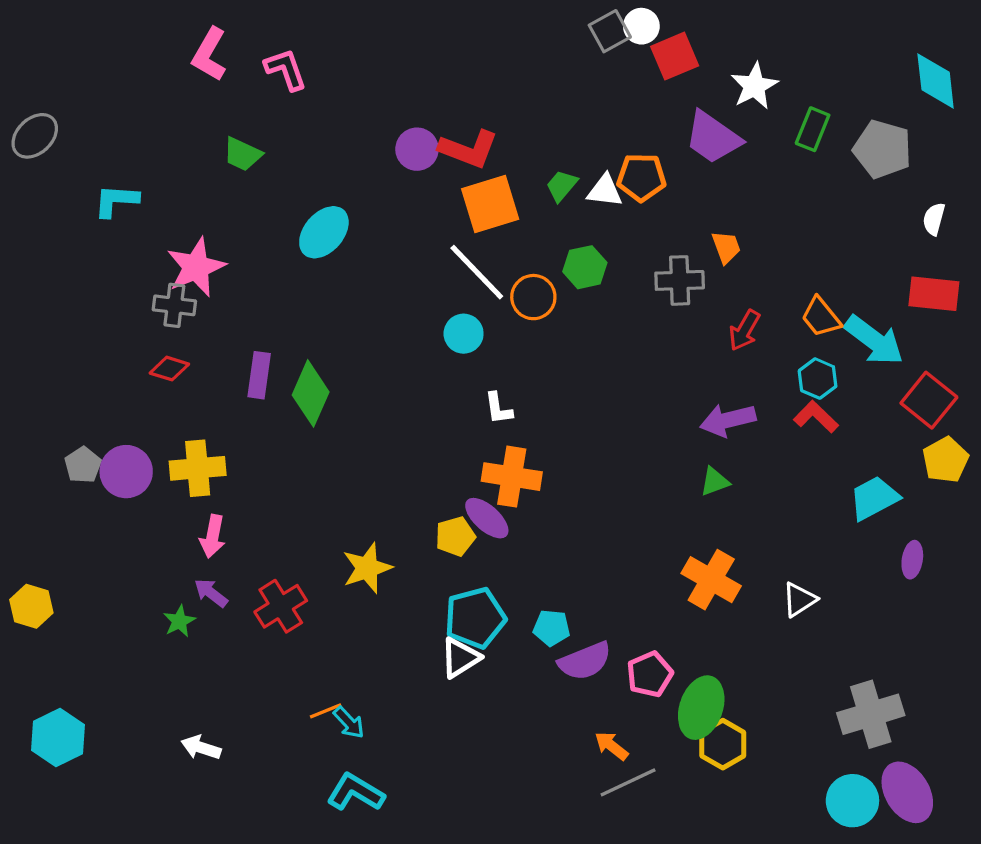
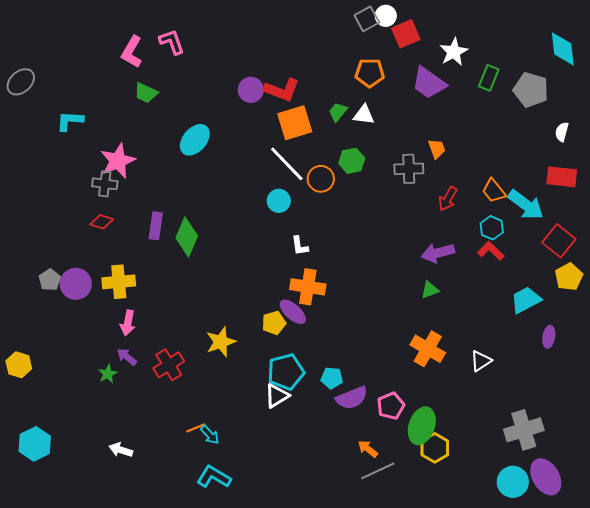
pink L-shape: (209, 54) -> (132, 52), moved
orange pentagon: (641, 177) -> (370, 73), moved

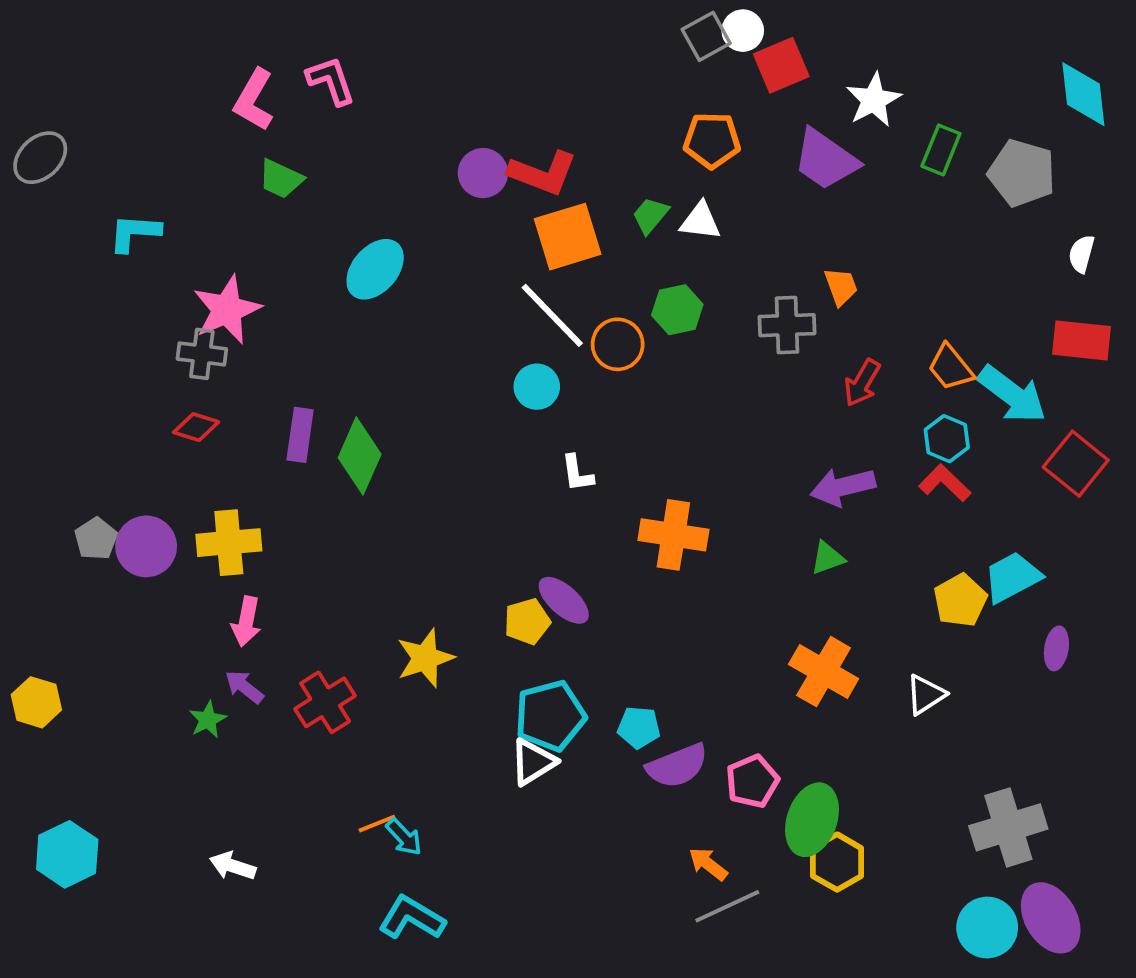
yellow pentagon: (569, 277) -> (960, 600), moved
orange cross: (308, 287) -> (673, 535), moved

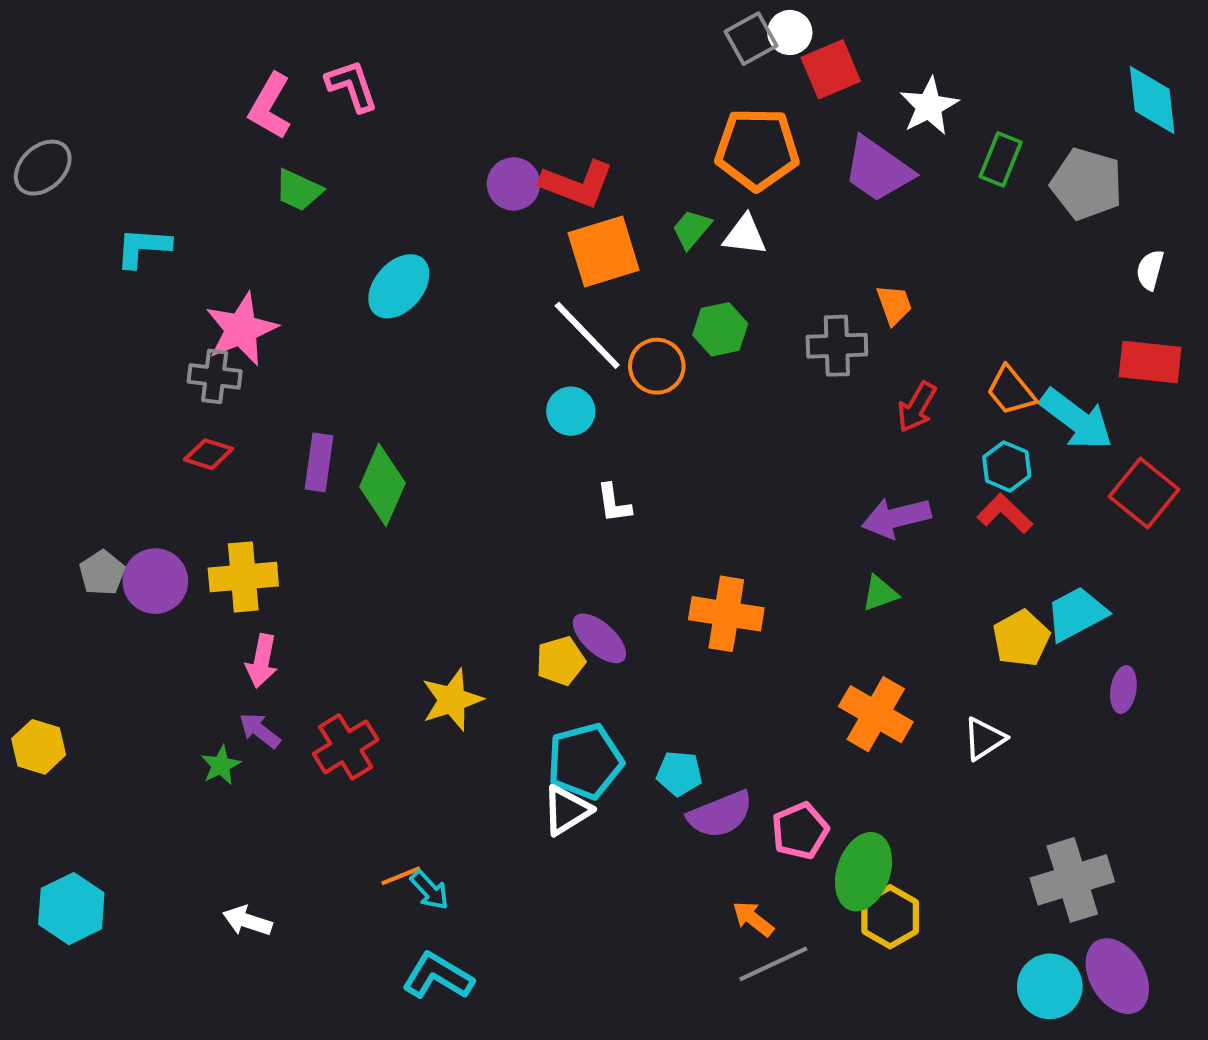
orange pentagon: (712, 140) -> (757, 149), size x1.4
orange cross: (673, 535) -> (726, 614), moved

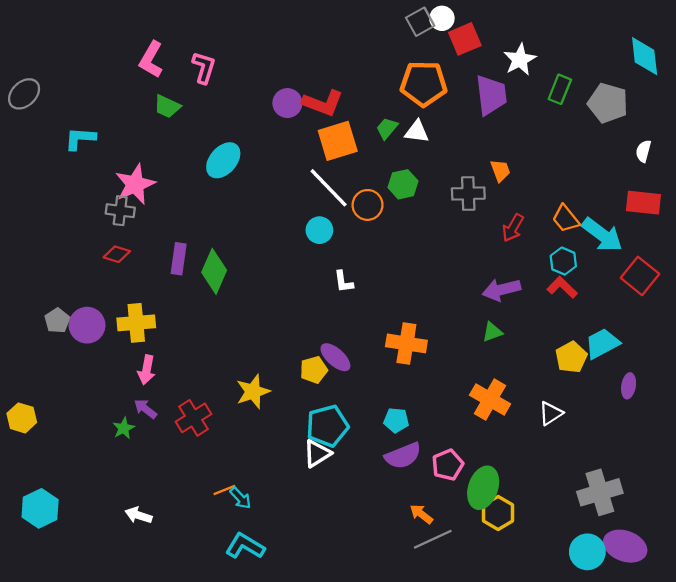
pink L-shape: (352, 86) -> (204, 68), moved, turned 36
purple trapezoid: (878, 170) -> (491, 95), turned -132
cyan pentagon: (679, 773) -> (396, 420), moved
purple ellipse: (1117, 976) -> (625, 546), turned -39

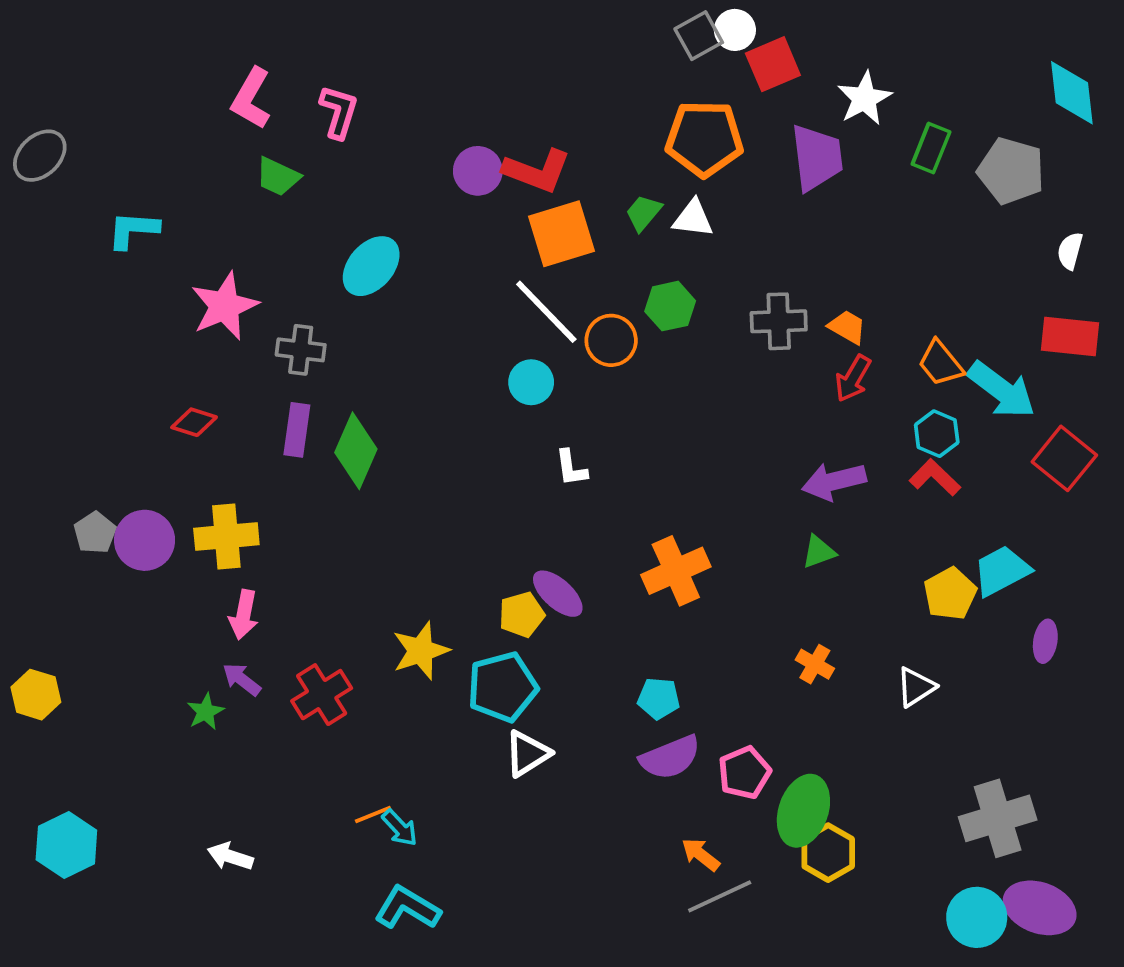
orange trapezoid: (500, 171) -> (847, 327), moved, turned -40
gray cross: (120, 211) -> (301, 350), moved
orange cross: (406, 343) -> (676, 571), turned -33
orange cross: (490, 400) -> (815, 664), size x0.6
cyan pentagon: (327, 426) -> (503, 687), moved

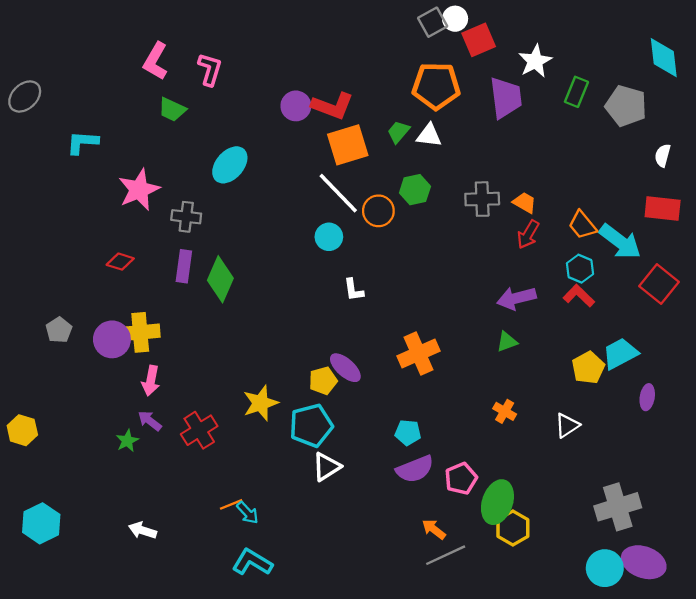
purple circle: (145, 540) -> (112, 339), moved

